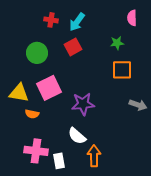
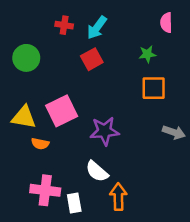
green circle: (37, 53) -> (26, 58), moved

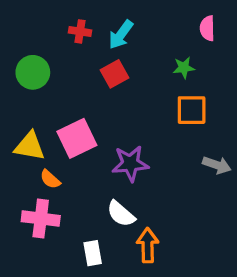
orange semicircle: (40, 144) -> (50, 179), turned 30
pink cross: (45, 190) -> (41, 219), moved

